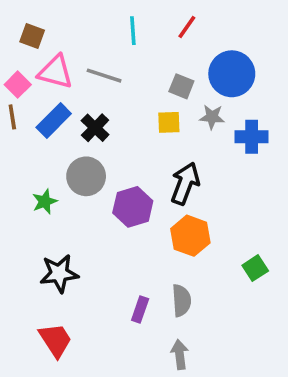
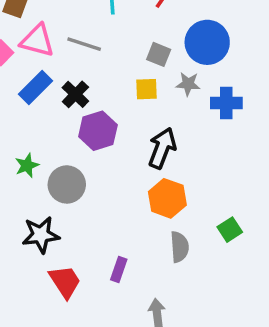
gray circle: (86, 176) -> (67, 184), moved
purple hexagon: (133, 207) -> (98, 131), moved
gray semicircle: (181, 300) -> (179, 247), moved
red trapezoid: (55, 340) -> (65, 282), moved

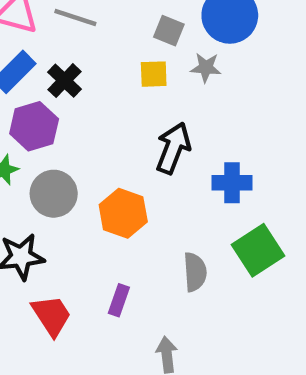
blue cross: (226, 103) -> (232, 183), moved
purple hexagon: (98, 131) -> (34, 126), moved
orange hexagon: (167, 198) -> (123, 213), moved
green square: (230, 230) -> (258, 250), size x1.6

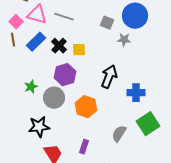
yellow square: (154, 74) -> (79, 50), moved
purple hexagon: (34, 126) -> (65, 75), moved
gray semicircle: (195, 272) -> (119, 134), turned -144

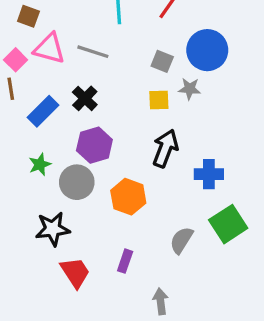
blue rectangle: (36, 42) -> (43, 111), moved
yellow square: (79, 50) -> (159, 100), moved

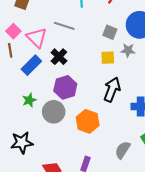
pink triangle: (49, 48) -> (37, 38), moved, turned 30
black star: (53, 229) -> (22, 143), moved

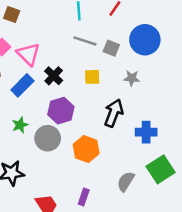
gray line: (64, 26) -> (85, 41), moved
gray star: (128, 50) -> (132, 78), moved
yellow square: (108, 58) -> (92, 77), moved

